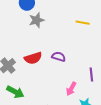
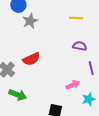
purple semicircle: (59, 57) -> (80, 46), moved
pink arrow: (71, 89) -> (73, 85), turned -136

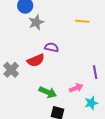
purple semicircle: (80, 46) -> (52, 47), moved
green arrow: (18, 95) -> (48, 92), moved

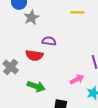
red semicircle: (36, 60) -> (34, 55), turned 36
green arrow: (48, 92) -> (36, 86), moved

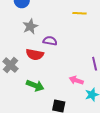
gray star: (31, 17) -> (30, 26), moved
pink arrow: (77, 79) -> (76, 80), turned -136

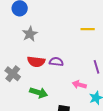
yellow line: (80, 13) -> (88, 29), moved
purple semicircle: (50, 41) -> (56, 62), moved

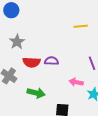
gray star: (30, 34) -> (17, 42), moved

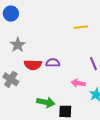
green arrow: (36, 93) -> (46, 102), moved

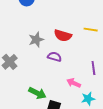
gray star: (18, 45) -> (36, 40), moved
red semicircle: (33, 65) -> (63, 35), moved

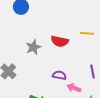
purple semicircle: (54, 57) -> (59, 75), moved

